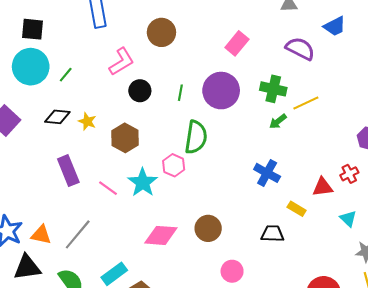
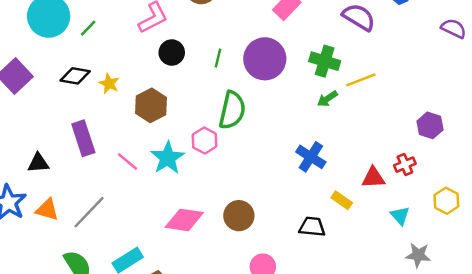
black triangle: (27, 267) -> (38, 163), moved, size x0.7

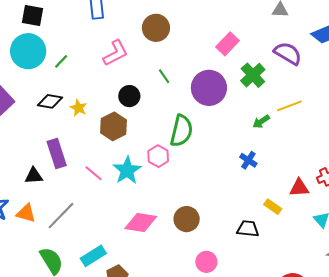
black circle: (172, 53) -> (129, 96), moved
green line: (218, 58) -> (164, 76), moved, turned -49
green cross: (325, 61) -> (253, 75), moved, turned 30
blue cross: (311, 157) -> (248, 160), moved, size x0.7
black triangle: (38, 163) -> (34, 176), moved

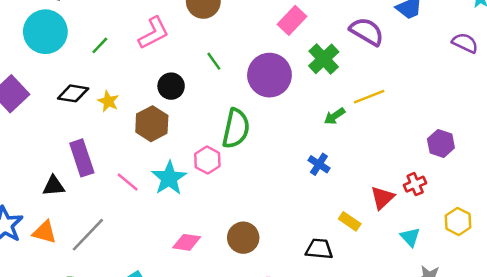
green line: (61, 61) -> (100, 45), moved
red triangle: (299, 188) -> (382, 198), turned -40
pink diamond: (141, 222) -> (187, 242), size x0.7

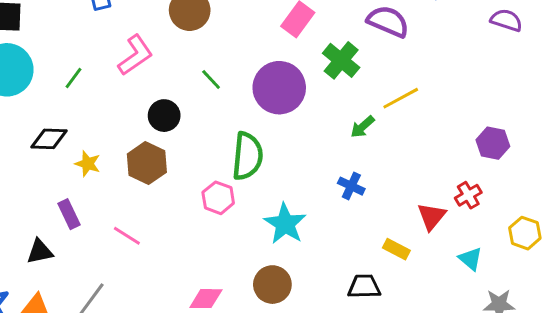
yellow star: (108, 101) -> (88, 164), moved
purple rectangle: (82, 158) -> (69, 214), size x0.7
cyan star: (169, 178) -> (285, 224), moved

